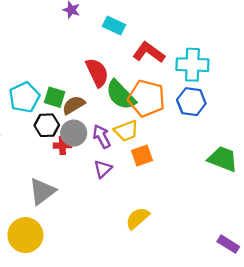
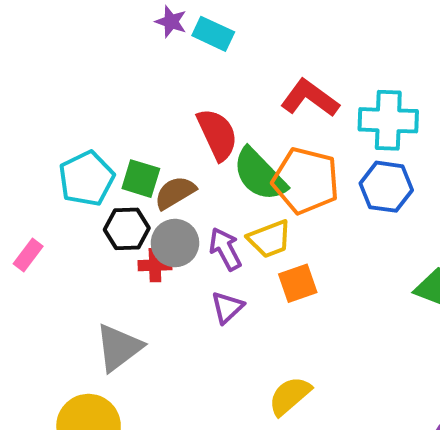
cyan rectangle: (114, 25) -> (213, 34), moved

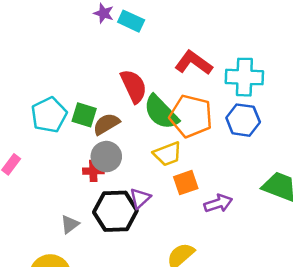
black hexagon: (127, 229) -> (115, 211), moved, size x1.5
purple arrow: (225, 249) -> (218, 203), moved, turned 100
gray triangle: (119, 348) -> (70, 224), size x0.6

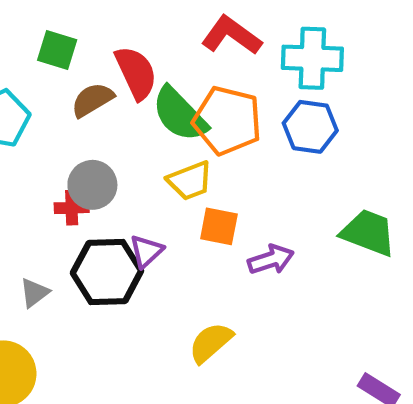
green square: (84, 115) -> (57, 50), moved
brown semicircle: (106, 124) -> (92, 100), moved
orange square: (186, 183) -> (219, 226), turned 30

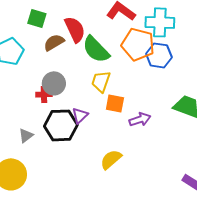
orange pentagon: (227, 121) -> (138, 44), moved
yellow trapezoid: (190, 181) -> (101, 81), turned 130

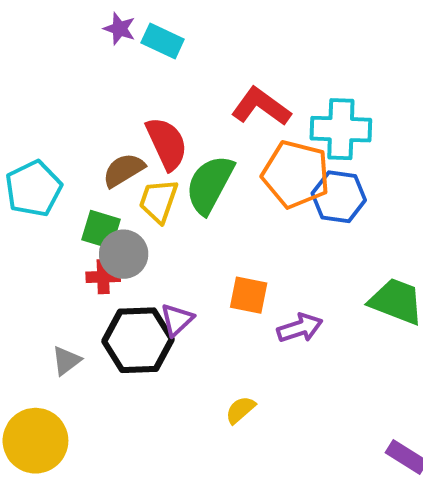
green square: (37, 18) -> (101, 230), moved
green semicircle: (96, 49) -> (210, 184), turned 72
yellow trapezoid: (101, 81) -> (158, 201), moved
yellow semicircle: (111, 159) -> (240, 410), size x0.7

